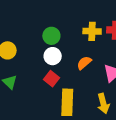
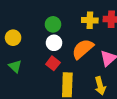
orange semicircle: (84, 63) -> (83, 49), size x1.6

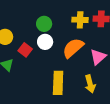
red square: (53, 63) -> (25, 50), moved

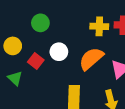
green circle: (44, 24) -> (40, 23), moved

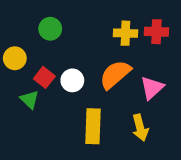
white circle: (59, 52) -> (72, 80), moved
green triangle: (15, 78) -> (30, 100), moved

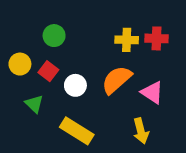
red square: (44, 77) -> (48, 71), moved
pink triangle: (152, 88) -> (152, 92), turned -45
yellow rectangle: (93, 126) -> (77, 131), moved, turned -60

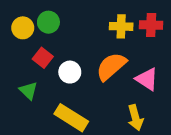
yellow circle: (20, 64) -> (23, 28), moved

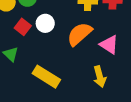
white circle: (70, 72) -> (45, 23), moved

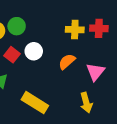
orange semicircle: (80, 34) -> (67, 62), size x0.7
pink triangle: (109, 45) -> (95, 72), turned 36

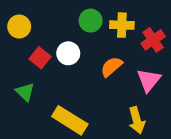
green circle: (17, 26) -> (91, 21), moved
red cross: (99, 28) -> (153, 40), moved, turned -36

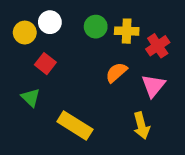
white circle: (68, 53) -> (50, 22), moved

